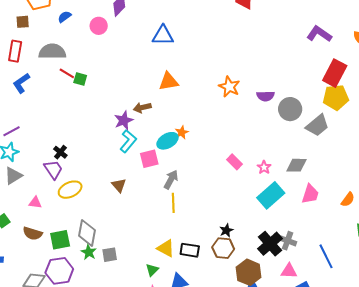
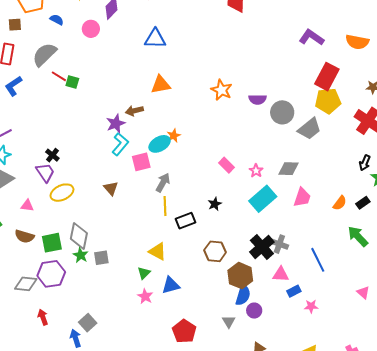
blue semicircle: (64, 17) -> (57, 20), turned 64
gray semicircle: (52, 51) -> (44, 54), turned -44
black star: (226, 230) -> (215, 204), moved
black rectangle: (190, 250) -> (186, 221), moved, turned -30

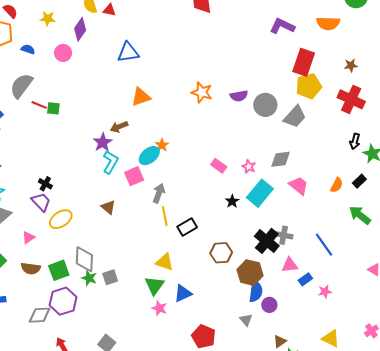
pink trapezoid: (302, 197) -> (299, 186), turned -60
black star: (215, 204) -> (232, 201), moved
pink triangle: (27, 205) -> (28, 237), turned -32
green triangle: (144, 273) -> (154, 285), size x1.5

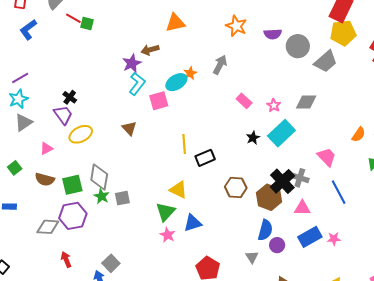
pink trapezoid: (299, 186) -> (327, 157), moved
gray arrow: (159, 193) -> (220, 65), moved
brown hexagon: (250, 273) -> (269, 197), moved
blue rectangle: (305, 279) -> (310, 237), moved, size x1.6

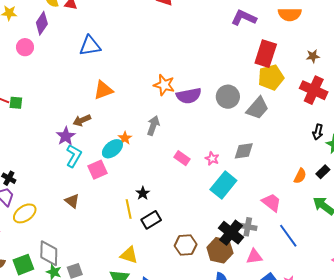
purple semicircle: (273, 34) -> (189, 96), moved, size x1.4
black star: (253, 138) -> (143, 193), moved

